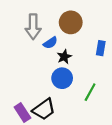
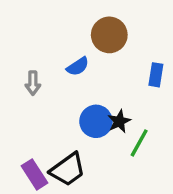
gray arrow: (33, 27) -> (33, 83), moved, size x0.6
black star: (64, 57) -> (119, 121), moved

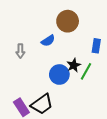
black star: (119, 121) -> (74, 65), moved
green line: (139, 143) -> (86, 71), moved

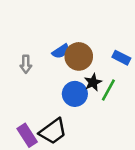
brown circle: (68, 21) -> (79, 56), moved
blue rectangle: (96, 46) -> (121, 58), turned -72

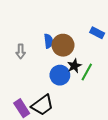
blue semicircle: (61, 51) -> (49, 41), turned -64
blue rectangle: (121, 58) -> (97, 33), moved

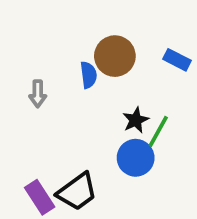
brown circle: (63, 45) -> (115, 56), moved
blue circle: (60, 75) -> (136, 158), moved

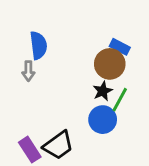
brown circle: (115, 56) -> (110, 64), moved
blue rectangle: (177, 60) -> (120, 47), moved
blue semicircle: (89, 75) -> (38, 45), moved, size x1.4

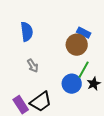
gray arrow: (28, 71) -> (33, 66), moved, turned -32
black star: (103, 91) -> (94, 84), moved

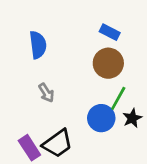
blue rectangle: (84, 33) -> (110, 32), moved

